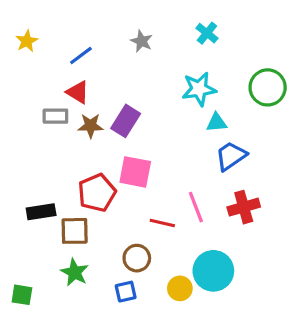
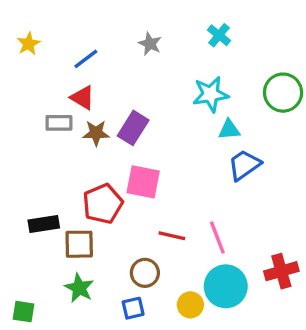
pink line: (196, 207) -> (217, 237), moved
red cross: (244, 207) -> (281, 271), moved

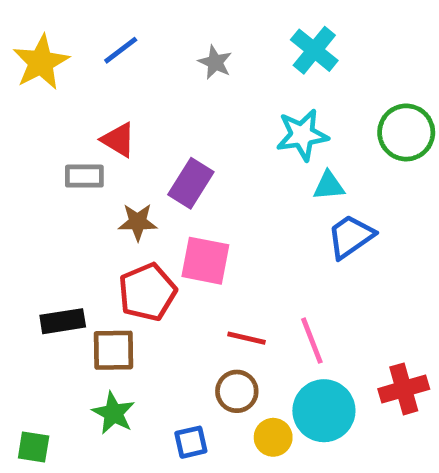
cyan cross: (219, 35) -> (314, 50), size x1.4
yellow star: (29, 44) -> (41, 62), size x1.6
blue line: (86, 59) -> (121, 50), moved
brown star: (96, 133) -> (138, 222), moved
brown circle: (145, 273) -> (237, 391), moved

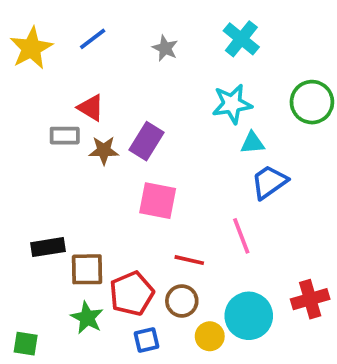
brown star: (138, 222) -> (104, 150), moved
red pentagon: (147, 292) -> (132, 294), moved
pink line: (312, 341) -> (241, 236), moved

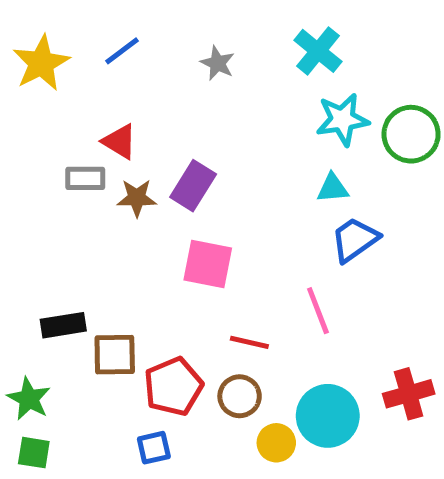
cyan star: (232, 104) -> (342, 119), moved
green star: (87, 318) -> (29, 399), moved
blue square: (147, 340) -> (154, 448), moved

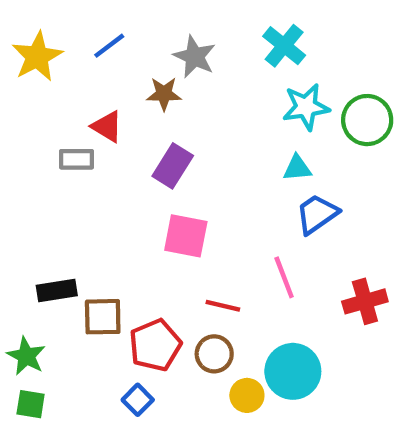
gray star: (218, 63) -> (195, 57), size x1.4
brown star: (137, 198) -> (164, 94), moved
red cross: (409, 394) -> (365, 301), moved
blue square: (154, 448) -> (138, 400), turned -32

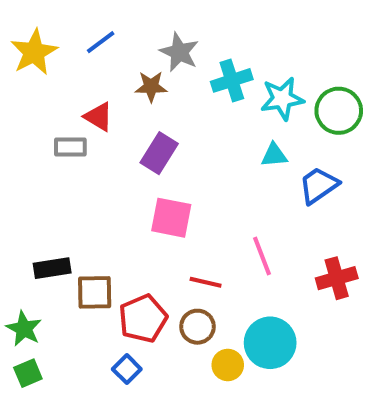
cyan cross: (284, 46) -> (232, 80), moved, turned 33
blue trapezoid: (317, 214) -> (319, 185), moved
green square: (31, 404) -> (28, 373), turned -32

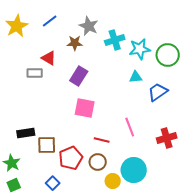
blue square: (127, 369) -> (53, 183), moved

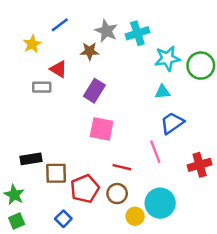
yellow star: (17, 26) -> (32, 44), moved, size x0.7
cyan cross: (115, 40) -> (137, 33), moved
blue trapezoid: (158, 92) -> (172, 123), moved

